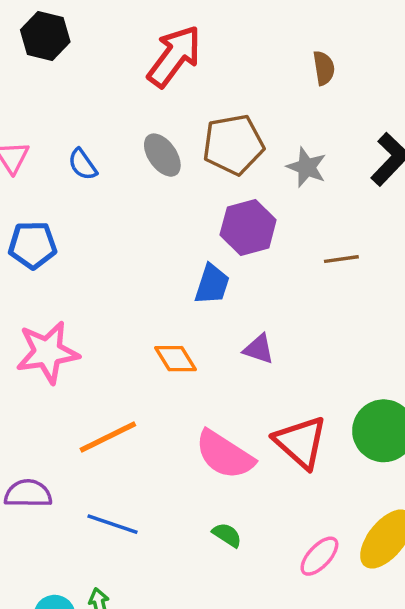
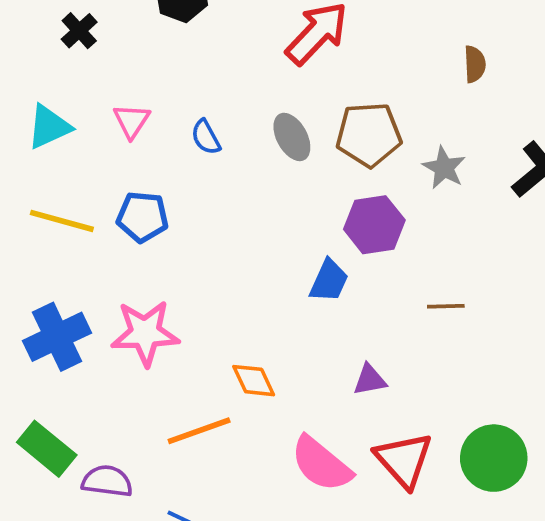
brown line: (341, 259) -> (446, 306), moved
purple triangle: (259, 349) -> (370, 380), moved, turned -36
orange diamond: (176, 359) -> (254, 381), moved

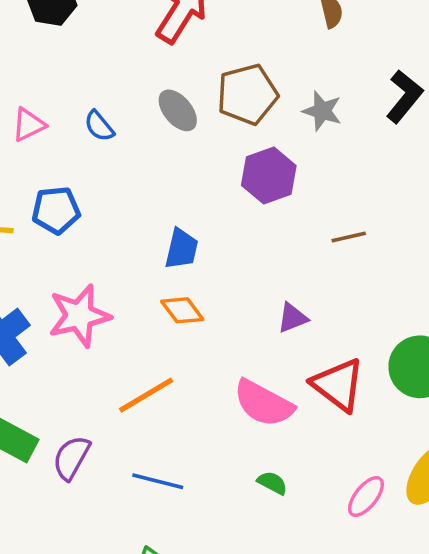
pink triangle: (132, 121) -> (29, 125), turned 42
blue trapezoid: (329, 281) -> (182, 249), moved
orange diamond: (254, 381) -> (182, 310), moved
purple semicircle: (107, 481) -> (71, 458), turned -57

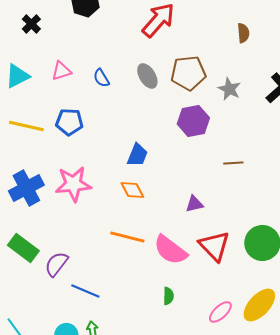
orange line: (146, 395) -> (127, 237), moved, turned 36
blue line: (158, 481) -> (85, 291), moved
green semicircle: (272, 483) -> (168, 296), turned 54

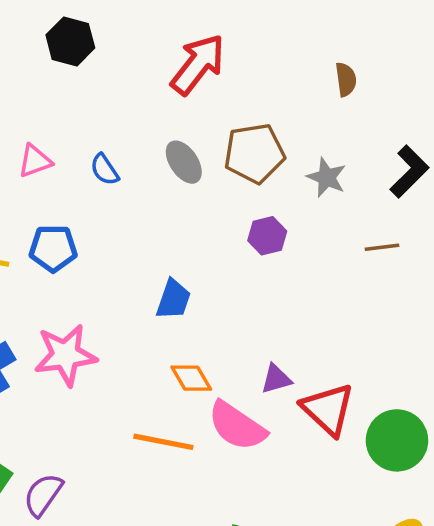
purple hexagon: (193, 121) -> (267, 236), size x0.7
brown line: (233, 163) -> (382, 247), moved
orange diamond: (132, 190) -> (191, 378), moved
red triangle: (214, 246) -> (328, 409), moved
pink semicircle: (170, 250) -> (237, 426), moved

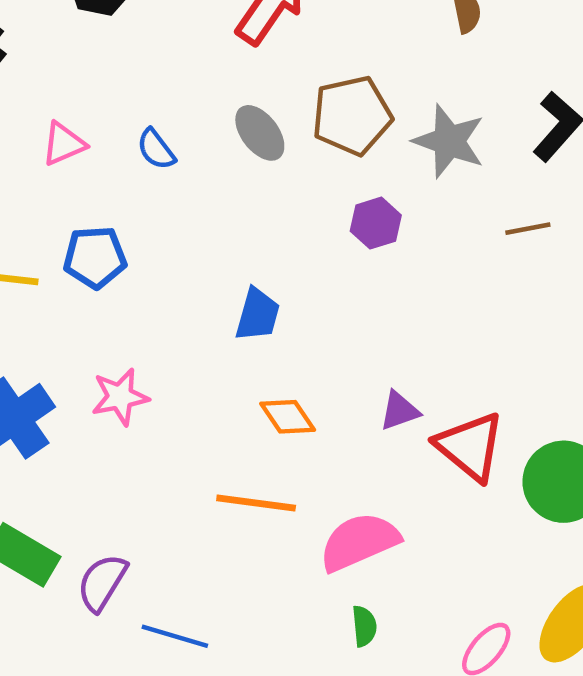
gray star: (327, 177) -> (449, 141), size x1.4
pink star: (65, 355) -> (120, 397), size x0.7
pink semicircle: (237, 426) -> (359, 542), moved, turned 126

